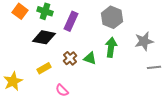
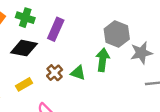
gray hexagon: (112, 17) -> (117, 34), moved

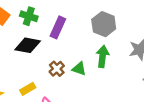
gray hexagon: (117, 34) -> (104, 24), moved
yellow rectangle: (24, 84) -> (28, 89), moved

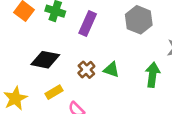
black diamond: (28, 45) -> (45, 60), moved
green arrow: (103, 56) -> (153, 75), moved

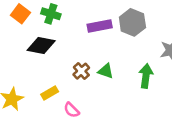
purple rectangle: (88, 24) -> (100, 26), moved, turned 55
black diamond: (45, 60) -> (41, 45), moved

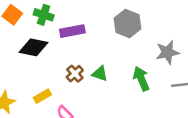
purple rectangle: (100, 26) -> (72, 31), moved
green arrow: (146, 76) -> (141, 79), turned -30

